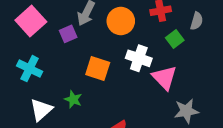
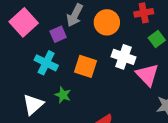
cyan cross: (30, 69) -> (46, 63), moved

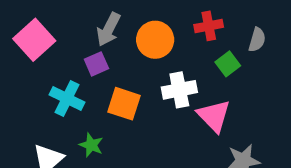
purple square: (58, 34) -> (96, 64), moved
white cross: (123, 57) -> (179, 90), turned -30

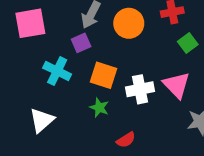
pink square: (34, 40) -> (30, 23), turned 32
white cross: (179, 90) -> (140, 89), moved
green star: (91, 145) -> (99, 108), moved

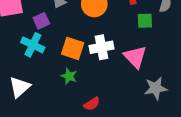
purple square: (81, 43) -> (41, 21), moved
green square: (188, 43) -> (145, 21), turned 35
white cross: (140, 89) -> (101, 47), moved

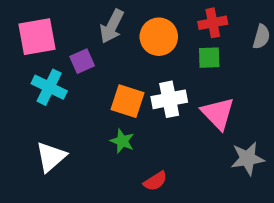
green square: (145, 21) -> (209, 58), moved
cyan cross: (33, 45) -> (49, 87), moved

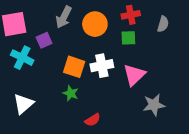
pink triangle: (218, 113) -> (134, 75), turned 30

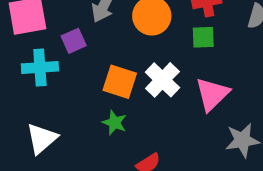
cyan cross: (22, 58) -> (40, 67), turned -30
white cross: (102, 66) -> (162, 80), turned -35

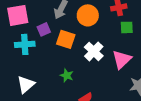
green square: (203, 37) -> (127, 27), moved
orange square: (120, 82) -> (66, 39), moved

